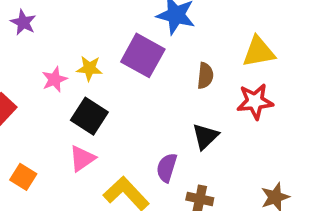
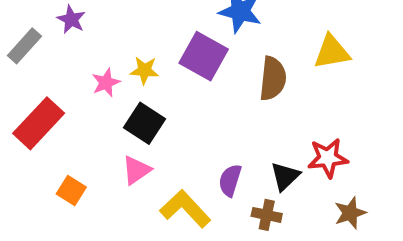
brown semicircle: (205, 76) -> (273, 79), size x1.5
red star: (255, 101) -> (328, 158), moved
black triangle: (205, 136) -> (285, 176), moved

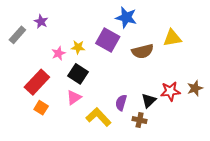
brown semicircle: (273, 79) -> (143, 51), turned 70
red rectangle: (39, 123) -> (37, 82), moved
brown star: (350, 213) -> (195, 88), moved

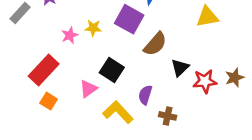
brown semicircle: (143, 51) -> (155, 44), moved, turned -35
black square: (78, 74) -> (112, 70), moved
black triangle: (149, 101) -> (180, 68), moved

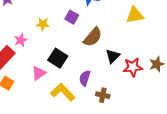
purple square: (129, 19) -> (72, 17), size x0.6
pink star: (70, 35) -> (21, 40), moved

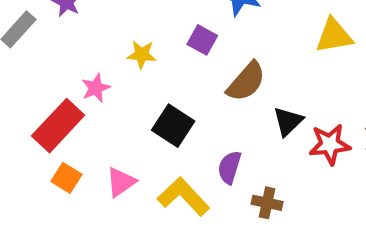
pink triangle: (39, 73) -> (121, 182), moved

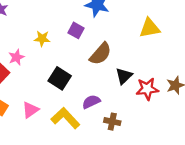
purple semicircle: (229, 167) -> (91, 102), turned 48

